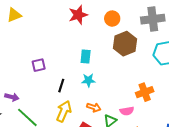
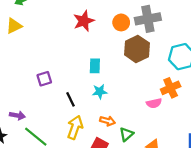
gray cross: (153, 19) -> (148, 19), moved
black line: (61, 86) -> (70, 99), turned -40
orange cross: (145, 92) -> (171, 88), moved
pink semicircle: (127, 111) -> (154, 103), moved

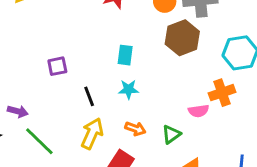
green triangle: (126, 134) -> (171, 134), moved

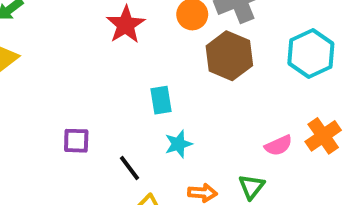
purple square: (57, 66) -> (76, 141), turned 30
orange cross: (222, 93) -> (323, 136), moved

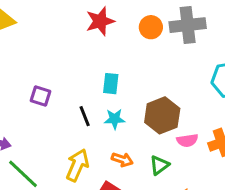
brown hexagon: (229, 56) -> (162, 115), moved
black line: (129, 168) -> (85, 116), moved

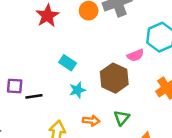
cyan rectangle: (111, 84) -> (68, 63), turned -49
black line: (85, 116) -> (34, 96), moved, turned -63
pink semicircle: (187, 140) -> (135, 55), moved

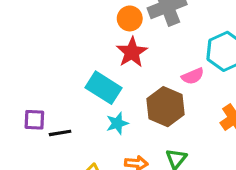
red star: (47, 16) -> (132, 52), moved
cyan rectangle: (68, 63) -> (104, 88), size x1.5

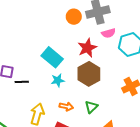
red star: (132, 52) -> (87, 48), moved
pink semicircle: (193, 76) -> (109, 33), moved

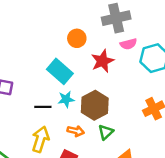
orange circle: (74, 17) -> (77, 38), moved
brown hexagon: (89, 74) -> (95, 105), moved
black line: (22, 82) -> (43, 107), moved

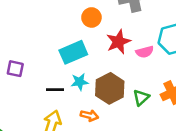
pink semicircle: (128, 44) -> (145, 52), moved
cyan rectangle: (60, 71) -> (73, 52), turned -65
green triangle: (106, 132) -> (141, 98), moved

